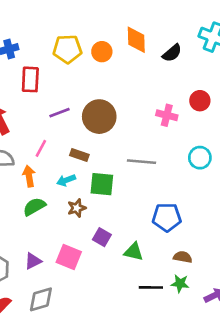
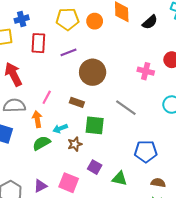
purple line: (59, 113) -> (69, 52), moved
gray line: (142, 162) -> (126, 108), turned 30
cyan arrow: (66, 180) -> (60, 128), moved

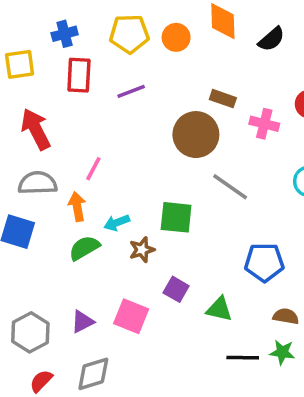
blue cross: (22, 19) -> (65, 34), moved
brown circle: (93, 72) -> (196, 135), moved
brown rectangle: (77, 102) -> (223, 99), moved

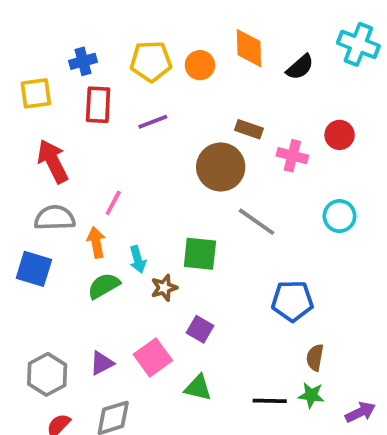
cyan arrow: (117, 223) -> (138, 259), turned -85
green triangle: (219, 309) -> (198, 388), moved
pink square: (131, 316) -> (153, 357), turned 32
brown semicircle: (286, 316) -> (315, 357), turned -90

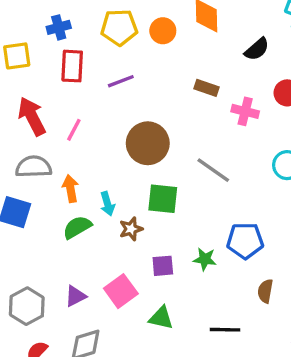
black semicircle: (300, 67) -> (257, 49), moved
brown circle: (221, 167) -> (148, 143), moved
pink line: (113, 203) -> (74, 130), moved
purple square: (200, 329) -> (163, 266), turned -35
green star: (311, 395) -> (205, 259), moved

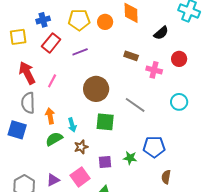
red rectangle: (72, 66) -> (51, 43), turned 36
gray semicircle: (34, 167) -> (28, 103), turned -90
brown star: (131, 229) -> (81, 147), moved

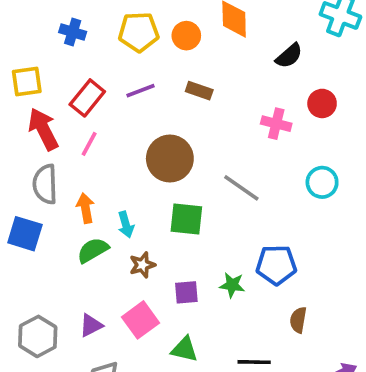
blue cross: (43, 20) -> (73, 32), turned 32
yellow square: (18, 37) -> (27, 81), moved
red rectangle: (51, 43) -> (87, 98), moved
brown rectangle: (131, 56) -> (199, 91), moved

